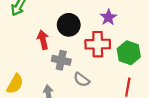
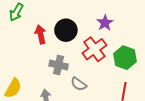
red arrow: (43, 40) -> (41, 34), moved
red cross: (98, 44) -> (94, 49), turned -35

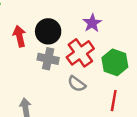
gray cross: (59, 65) -> (48, 59), moved
gray semicircle: (79, 84) -> (77, 84), moved

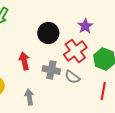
red arrow: (19, 36) -> (24, 61), moved
gray cross: (48, 59) -> (51, 70), moved

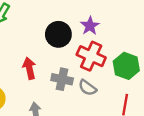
purple star: (85, 26) -> (90, 26), moved
red cross: (75, 51) -> (91, 56), turned -30

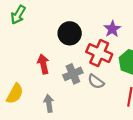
purple star: (90, 26) -> (112, 29), moved
gray cross: (62, 79) -> (73, 74), turned -36

